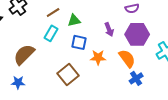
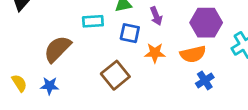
purple arrow: (109, 29) -> (156, 16), moved
cyan rectangle: (51, 33) -> (93, 21), turned 56
orange semicircle: (127, 58) -> (193, 54), turned 114

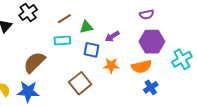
purple arrow: (156, 16) -> (112, 36), turned 80
blue star: (50, 86) -> (28, 91), size x1.5

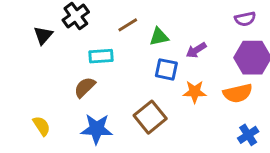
cyan rectangle: (62, 41) -> (101, 56), moved
brown semicircle: (34, 62) -> (85, 87), size x0.7
blue cross: (151, 87) -> (248, 135), moved
blue star: (28, 91) -> (97, 129), moved

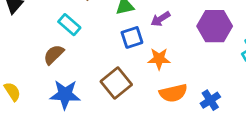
cyan rectangle: (101, 56) -> (69, 25), turned 45
blue square: (166, 69) -> (132, 37), turned -30
orange semicircle: (238, 93) -> (173, 93), moved

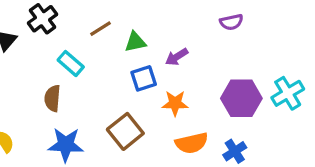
purple hexagon: (215, 26) -> (241, 98), moved
brown semicircle: (54, 55) -> (52, 98), turned -40

